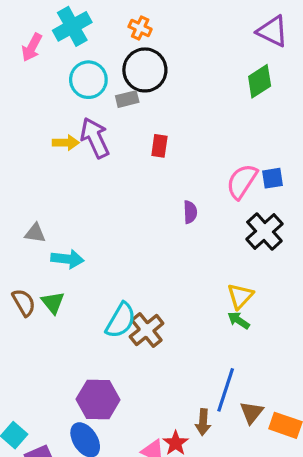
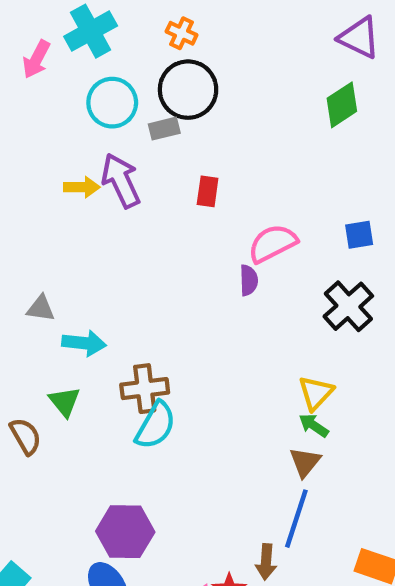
pink semicircle: (242, 181) -> (273, 243), moved, turned 30
brown semicircle: (24, 303) -> (26, 436), moved
brown cross: (147, 330) -> (145, 389), moved, turned 32
brown triangle: (252, 412) -> (305, 462), moved

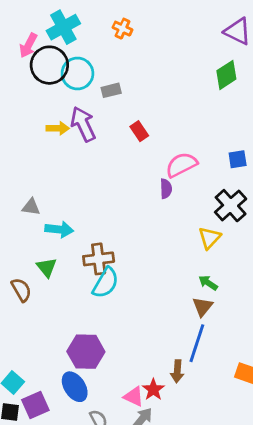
black circle: (188, 90) -> (49, 65), moved
red rectangle: (208, 191) -> (139, 131), turned -42
yellow triangle: (316, 393) -> (210, 238), moved

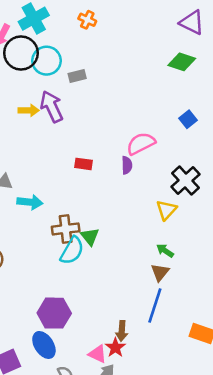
green diamond: (226, 75) -> (182, 62), turned 52
red rectangle: (139, 131) -> (83, 164), moved, turned -48
blue square: (238, 159) -> (188, 119), moved, turned -30
green triangle: (47, 267) -> (90, 237), moved
brown arrow: (177, 371) -> (122, 331), moved

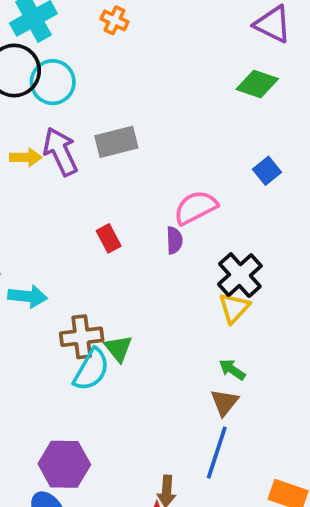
gray rectangle: (77, 76) -> (116, 142), moved, size x1.5
red rectangle: (83, 164) -> (109, 238), turned 54
black cross: (185, 180) -> (240, 275), moved

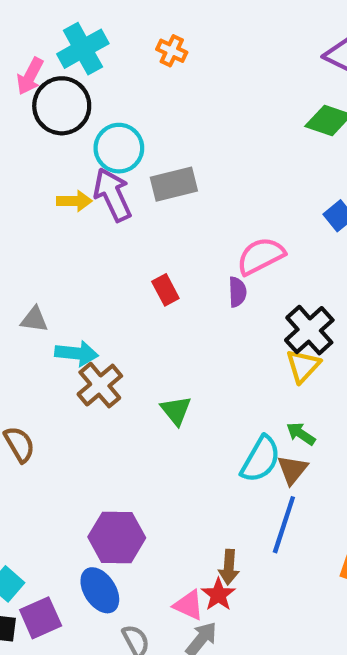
cyan circle: (53, 82) -> (119, 148), moved
brown cross: (82, 337) -> (100, 385), moved, turned -33
cyan semicircle: (91, 370) -> (261, 459), moved

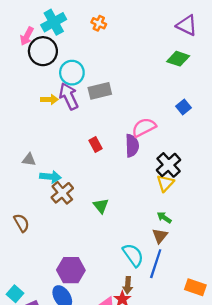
purple semicircle: (237, 292) -> (132, 146), size x1.5
cyan semicircle: (261, 459) -> (133, 255), moved, turned -65

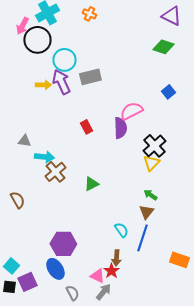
green triangle: (101, 206) -> (91, 184), turned 42
cyan semicircle: (133, 255) -> (121, 230), size x0.7

